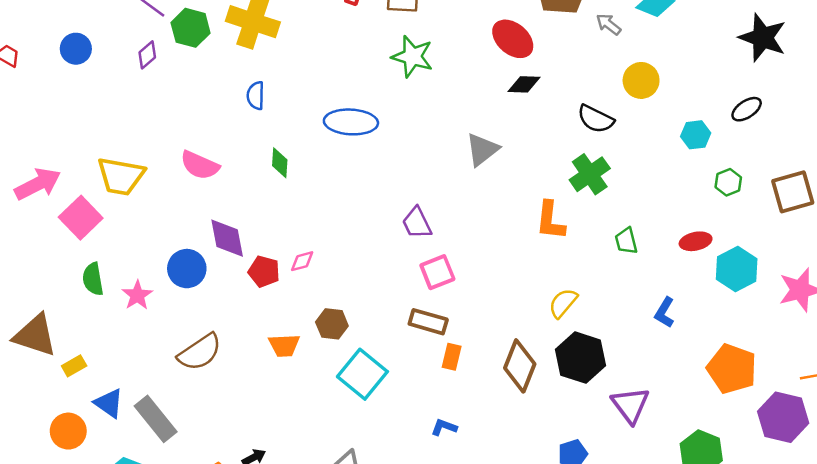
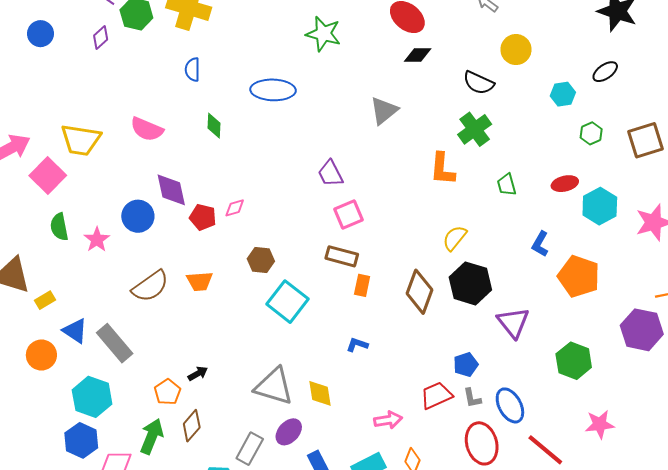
orange trapezoid: (284, 345) -> (200, 281), moved
orange pentagon: (732, 369) -> (579, 276), moved

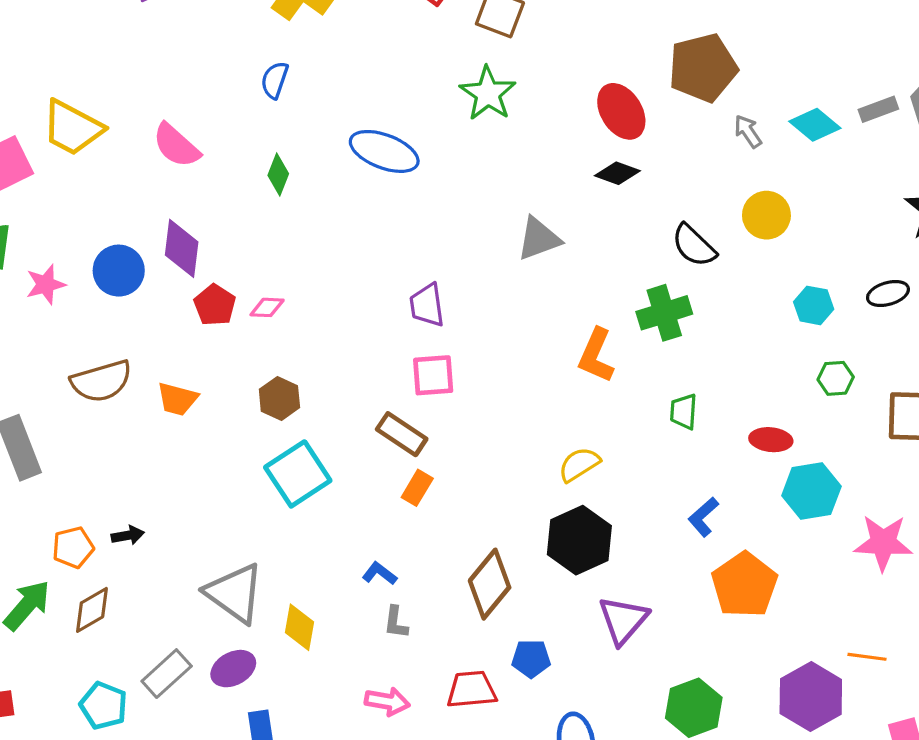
brown diamond: (419, 292) -> (490, 584), moved
gray L-shape: (472, 398) -> (396, 622), moved

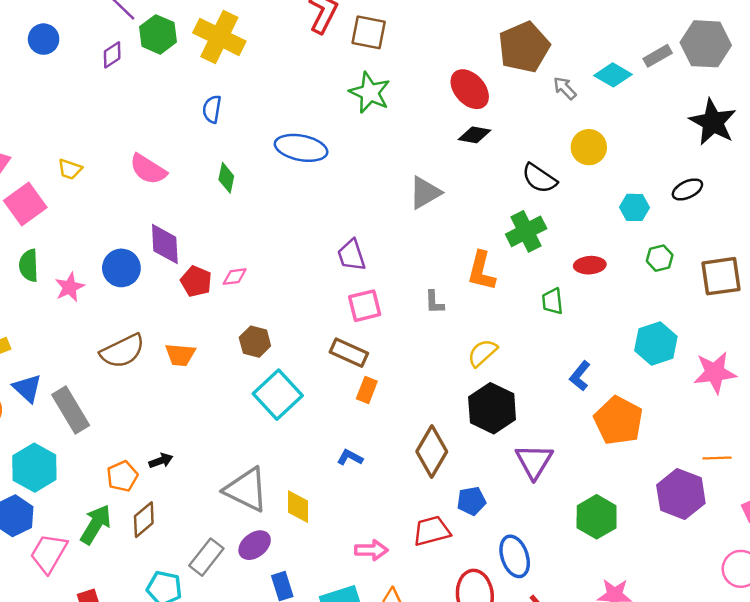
yellow trapezoid: (72, 128) -> (70, 169), size x0.5
red ellipse: (771, 440) -> (590, 265), moved
gray L-shape: (396, 622) -> (434, 302), moved

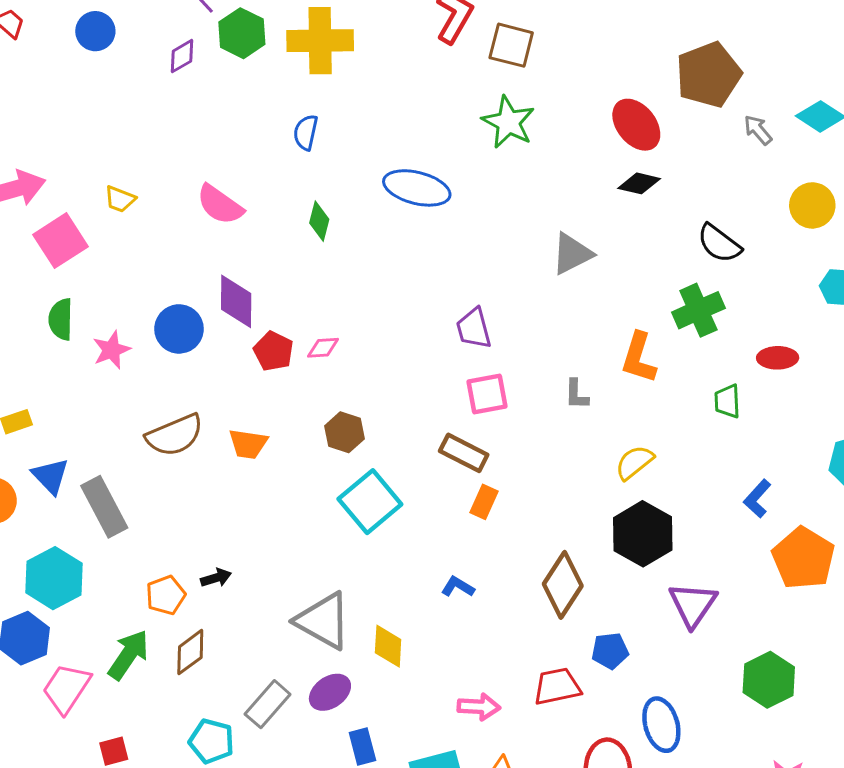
yellow cross: (219, 37) -> (320, 41), turned -30
yellow circle: (589, 147) -> (812, 205), moved

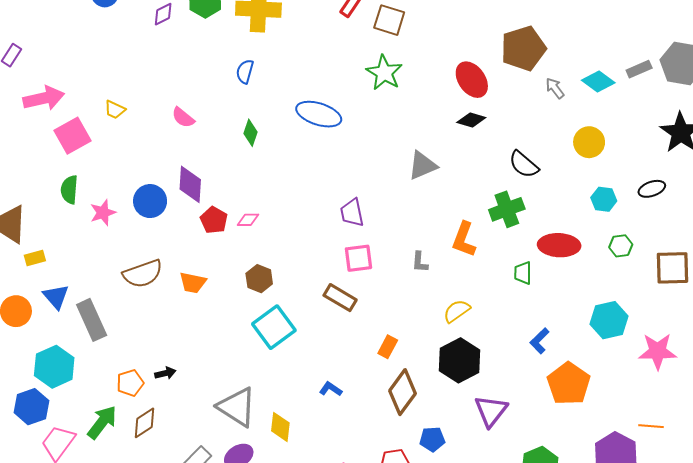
pink semicircle: (220, 205) -> (183, 118), size x0.7
red ellipse: (778, 358) -> (559, 245), size x1.5
orange rectangle: (484, 502) -> (388, 347), moved

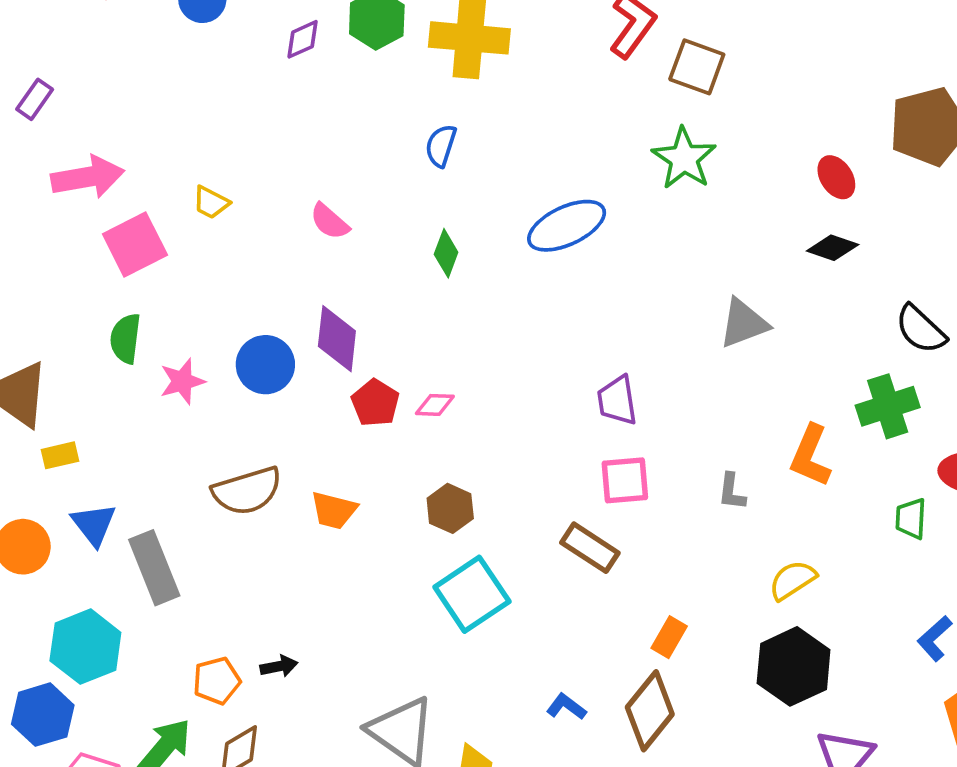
red ellipse: (472, 80) -> (836, 177), size x0.7
blue ellipse: (319, 114) -> (567, 226), turned -45
brown diamond: (403, 392) -> (650, 711), moved

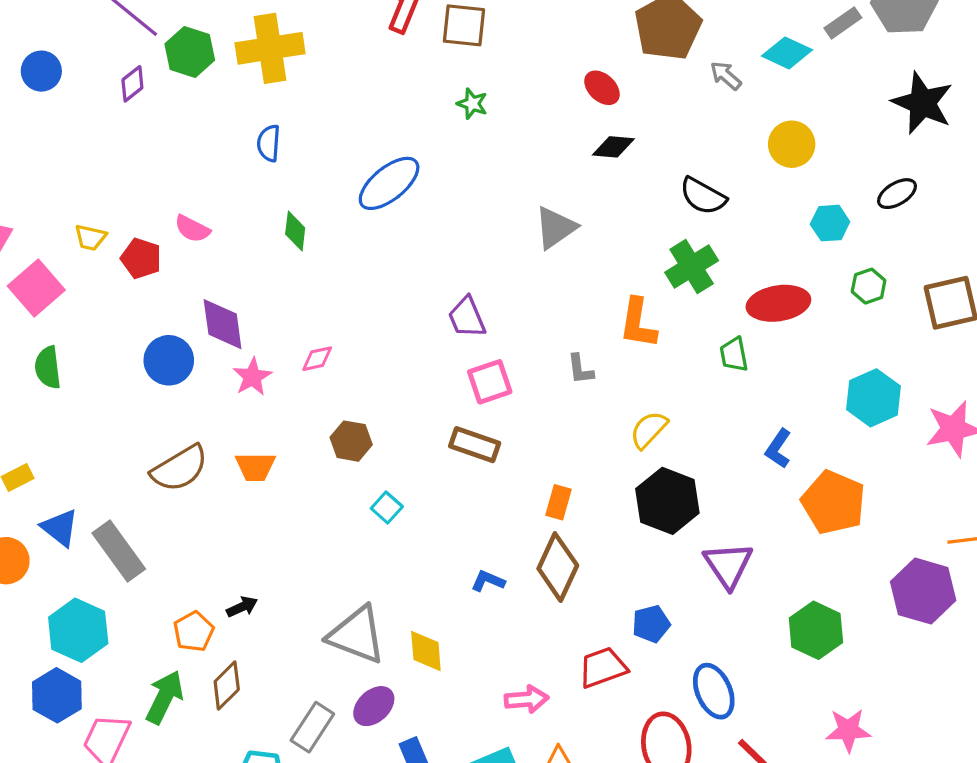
green star: (684, 158) -> (472, 104), size x0.6
pink star: (182, 381) -> (252, 377), moved
red pentagon: (375, 403) -> (141, 258), moved
cyan square: (472, 594) -> (387, 507), size x0.5

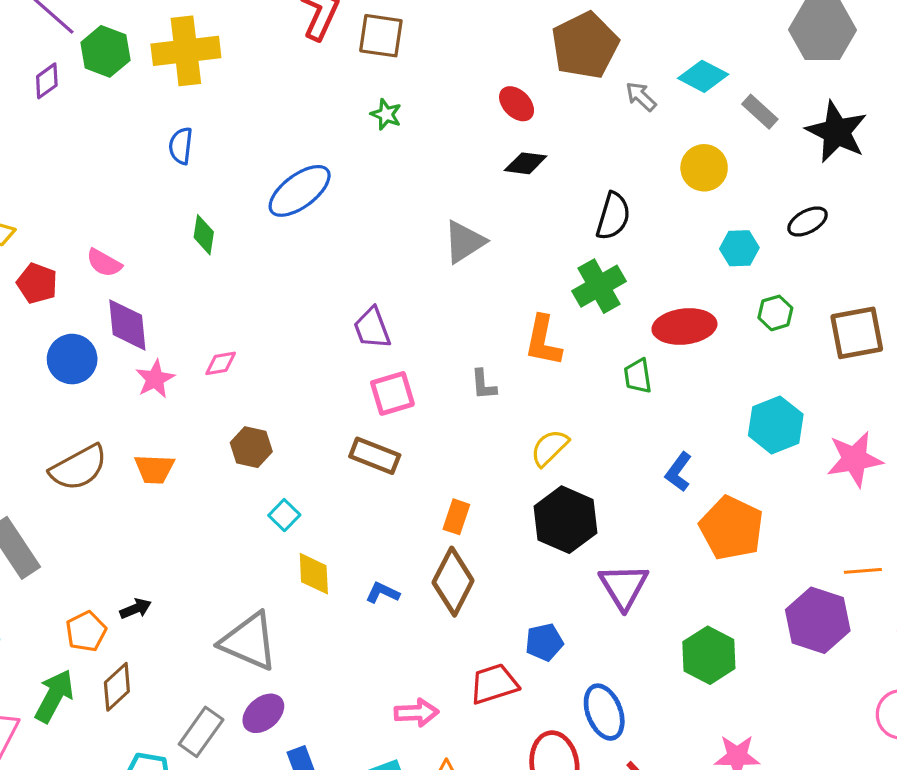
gray rectangle: (843, 23) -> (760, 112), moved, turned 75
black semicircle: (703, 196) -> (613, 216), turned -105
pink semicircle: (192, 229) -> (104, 263), moved
red pentagon: (141, 258) -> (37, 283), moved
yellow diamond: (426, 651) -> (314, 574), moved

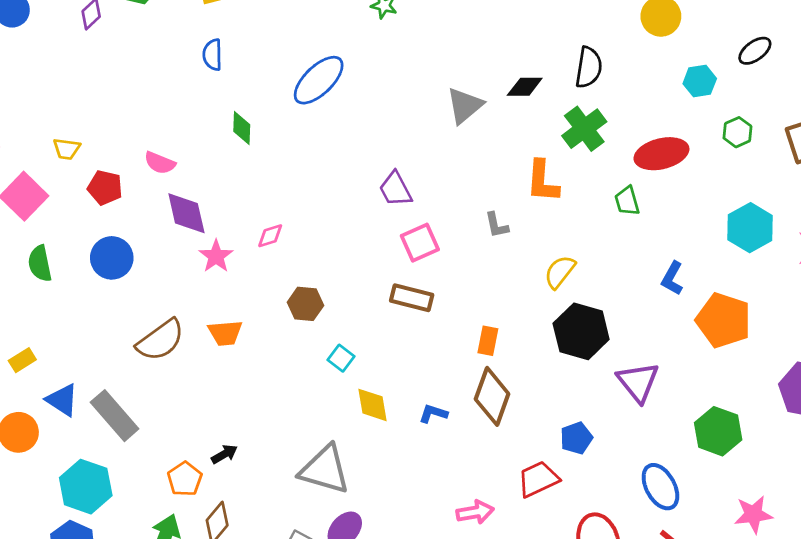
black diamond: (526, 163) -> (525, 87), moved
blue circle: (72, 359) -> (112, 258), moved
blue ellipse: (604, 712) -> (660, 487), moved

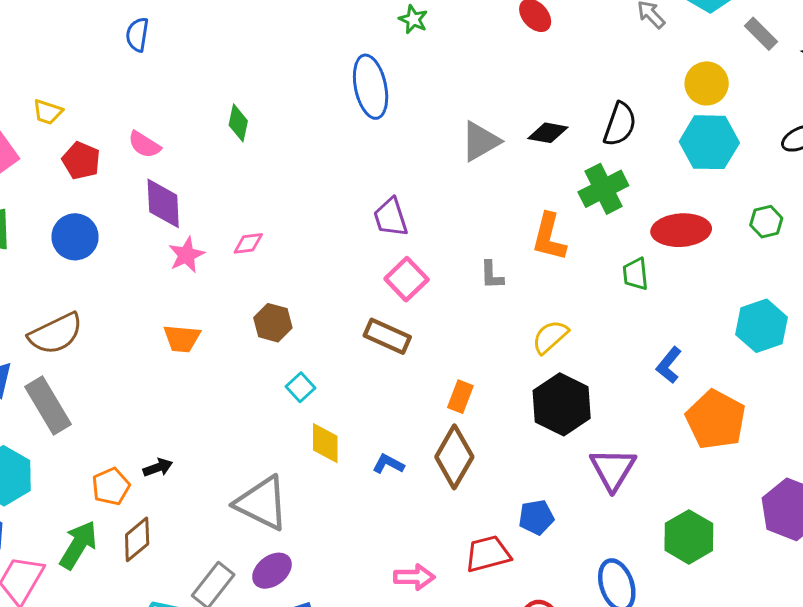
blue semicircle: (212, 55) -> (137, 35), moved
blue ellipse: (319, 80) -> (371, 87), moved, turned -68
cyan hexagon: (700, 81) -> (709, 142), moved, size x1.6
pink square: (420, 243) -> (407, 279), turned -30
brown semicircle: (160, 340) -> (56, 334), moved

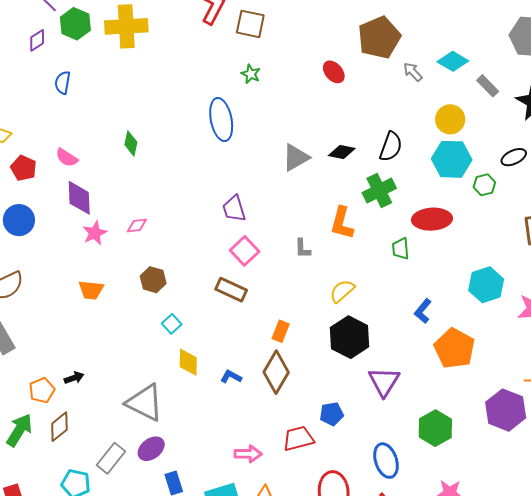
green hexagon: (766, 222) -> (484, 185), moved

